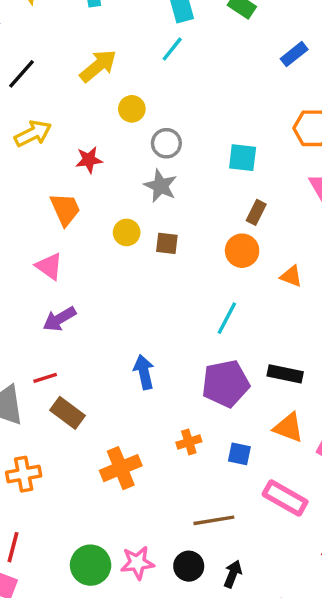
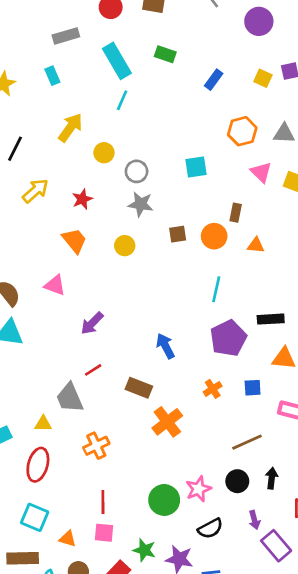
brown rectangle: (256, 212) -> (236, 213), moved
brown square: (167, 243) -> (178, 234), moved
pink triangle: (49, 266) -> (55, 285), moved
brown rectangle: (68, 413) -> (139, 388), moved

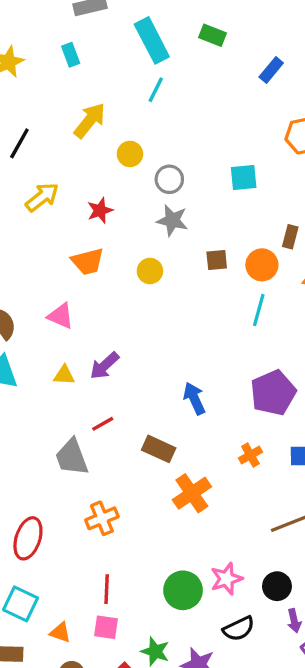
orange trapezoid: (74, 241) -> (88, 262), turned 112
cyan line: (216, 289) -> (259, 310), moved
yellow triangle: (43, 424) -> (64, 375), moved
black circle: (237, 481) -> (277, 586), moved

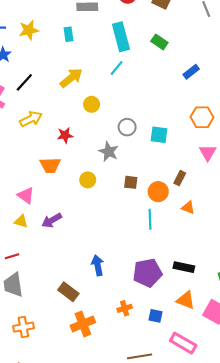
gray circle: (169, 179) -> (127, 127), moved
cyan line: (259, 310) -> (150, 219), turned -30
purple arrow: (104, 366) -> (52, 220), moved
yellow triangle: (64, 375) -> (21, 221), moved
red line: (103, 424) -> (12, 256), moved

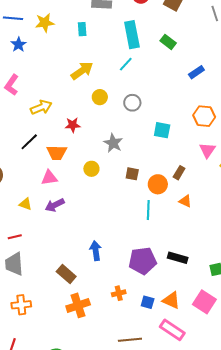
black line: (24, 82) -> (29, 142), moved
gray circle: (127, 127) -> (132, 103), moved
pink triangle: (26, 195) -> (49, 178), moved, turned -48
orange triangle: (186, 300) -> (171, 300), moved

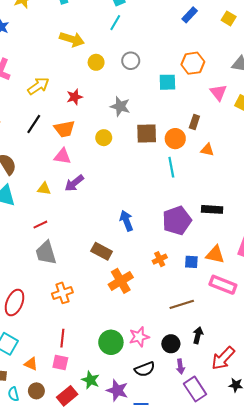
yellow arrow: (82, 71) -> (72, 39), turned 65
orange hexagon: (204, 116) -> (193, 63), moved
brown square: (132, 174) -> (147, 134), size x1.5
pink triangle: (49, 178) -> (63, 156), turned 30

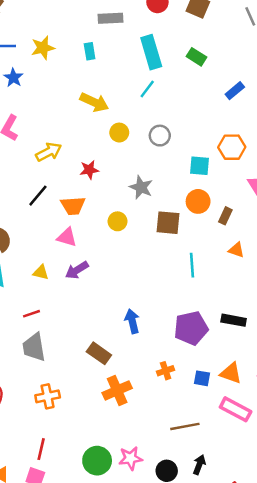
orange circle: (175, 139) -> (198, 201), moved

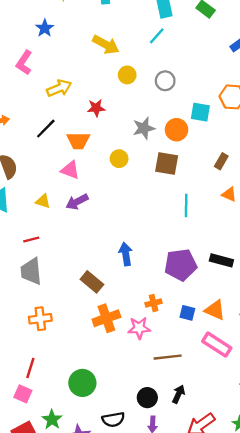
blue star: (13, 78) -> (45, 28), moved
gray star: (141, 187) -> (144, 128), turned 30
orange circle: (198, 201) -> (177, 130), moved
pink star: (131, 458) -> (139, 328), moved

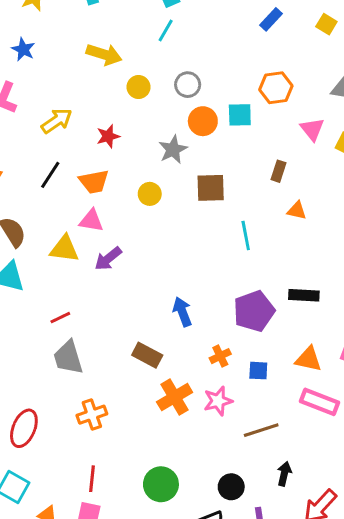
orange circle: (177, 130) -> (203, 121), moved
yellow triangle: (43, 201) -> (64, 249), moved, size x1.5
orange cross: (154, 303) -> (220, 356), moved
blue square: (187, 313) -> (258, 371), moved
black circle: (147, 398) -> (231, 487), moved

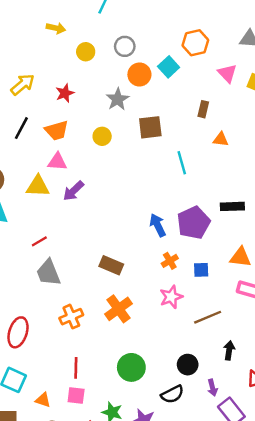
yellow arrow: (104, 54) -> (56, 28), size x0.7
cyan square: (240, 115) -> (169, 67), turned -36
blue arrow: (182, 312) -> (158, 225), moved
orange cross: (175, 397) -> (118, 309), moved

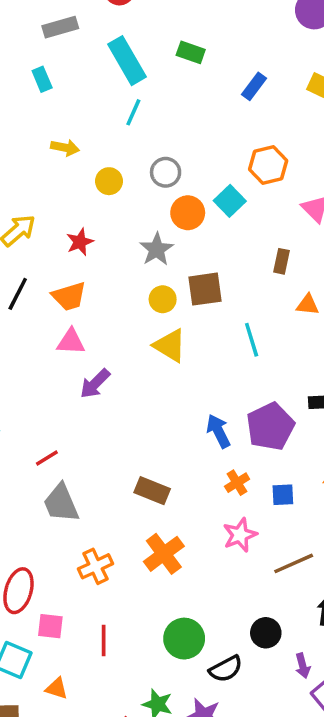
yellow circle: (102, 136) -> (163, 299), moved
yellow triangle: (38, 186) -> (170, 346), moved, turned 30
black semicircle: (172, 394) -> (226, 669), moved
pink square: (76, 396) -> (50, 626), moved

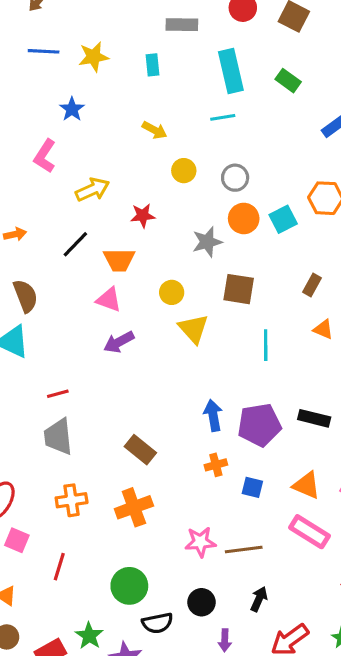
cyan line: (133, 112) -> (223, 117), turned 40
yellow circle: (163, 299) -> (172, 292), moved
pink star: (240, 535) -> (200, 542), moved

